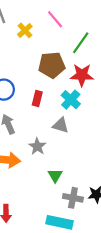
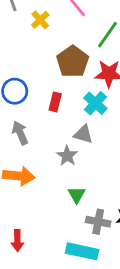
brown pentagon: (52, 65) -> (73, 62), turned -30
gray star: (37, 146) -> (67, 156), moved

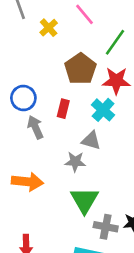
gray arrow: (20, 133) -> (35, 127), moved
gray star: (67, 156) -> (75, 162), turned -30
green triangle: (77, 195) -> (84, 200), size x1.6

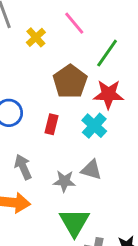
gray arrow: (35, 127) -> (23, 167), moved
gray triangle: (91, 140) -> (91, 170), moved

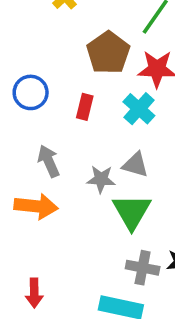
green triangle: (74, 222) -> (132, 212), moved

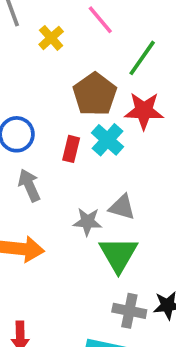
cyan cross: (139, 109) -> (108, 140), moved
gray arrow: (49, 161) -> (29, 185), moved

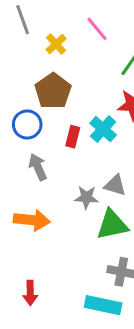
brown pentagon: (95, 94) -> (53, 91), moved
green triangle: (118, 254) -> (112, 225), turned 48

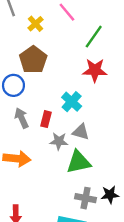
cyan cross: (103, 129) -> (72, 102), moved
red rectangle: (73, 137) -> (46, 119), moved

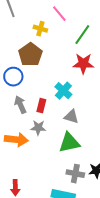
yellow cross: (36, 24) -> (40, 29), moved, turned -32
gray star: (59, 141) -> (38, 128), moved

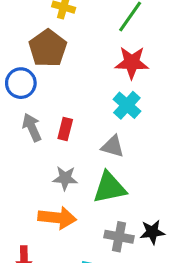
cyan cross: (63, 91) -> (127, 105), moved
gray star: (38, 128) -> (65, 178), moved
orange arrow: (16, 140) -> (57, 218), moved

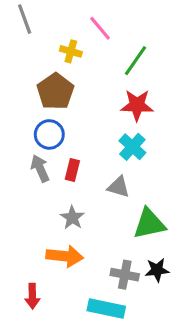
blue circle: (21, 83) -> (49, 134), moved
gray star: (65, 178) -> (72, 218), turned 30
green triangle: (110, 188) -> (149, 224), moved

